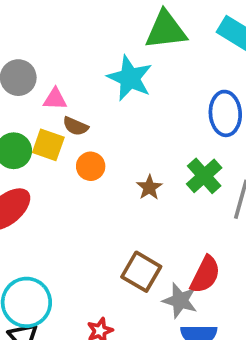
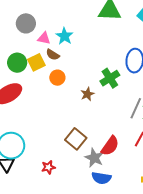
cyan star: (130, 78) -> (64, 36), moved, size x0.7
yellow square: (48, 145) -> (36, 62), turned 36
green cross: (204, 176) -> (110, 78), moved

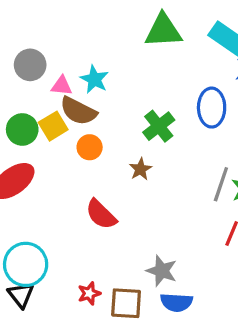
brown semicircle: (53, 55) -> (78, 111), size x1.6
green cross: (110, 78) -> (159, 126), moved
brown square: (76, 139) -> (126, 303), moved, turned -30
red semicircle: (110, 146) -> (101, 214), moved, turned 105

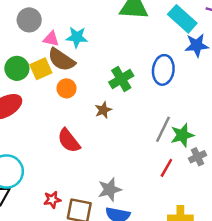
cyan star: (94, 79) -> (77, 37), turned -30
gray star: (162, 271) -> (110, 189), turned 30

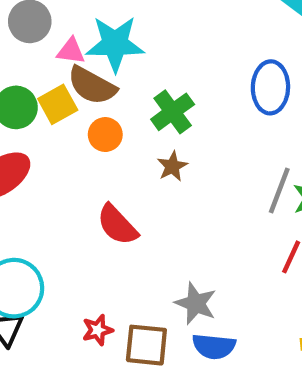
cyan star: (77, 37) -> (115, 44), size x1.5
green cross: (121, 79) -> (173, 112), moved
gray star: (110, 189) -> (196, 303), turned -30

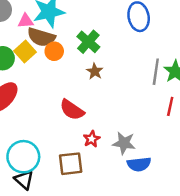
orange circle: (105, 135) -> (54, 51), moved
red star: (98, 330) -> (92, 139), moved
brown square: (146, 345) -> (71, 164), moved

